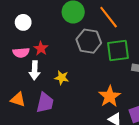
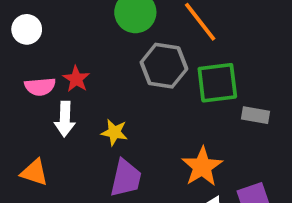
white circle: (23, 22) -> (27, 29), moved
purple trapezoid: (45, 103) -> (126, 178), moved

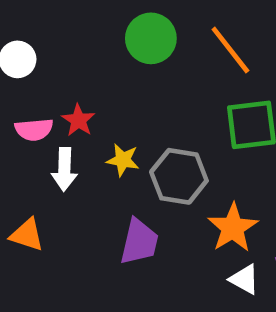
gray hexagon: (164, 66) -> (179, 176), moved
yellow star: (114, 132) -> (123, 160), moved

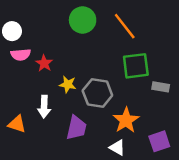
pink semicircle: (34, 130) -> (21, 55), moved
white arrow: (64, 169) -> (44, 107), moved
white triangle: (244, 279) -> (117, 148), moved

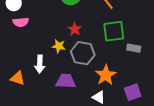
red star: (44, 63) -> (75, 29), moved
purple trapezoid: (76, 128) -> (66, 81), turned -100

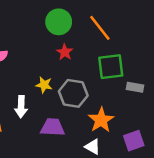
red star: (75, 29) -> (65, 52), moved

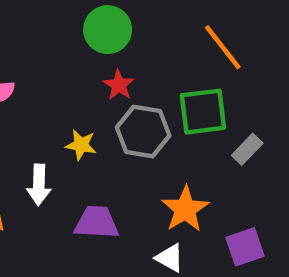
orange line: (100, 28) -> (223, 47), moved
gray rectangle: (135, 87) -> (247, 149), turned -56
gray hexagon: (73, 93) -> (143, 132), moved

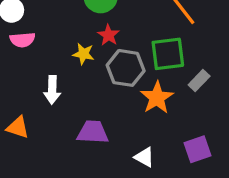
yellow star: (81, 145) -> (83, 54), moved
white arrow: (39, 185) -> (52, 90), moved
orange star: (185, 209) -> (157, 98), moved

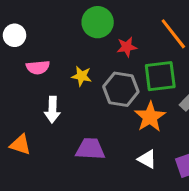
red star: (108, 35) -> (127, 47), moved, turned 30
pink semicircle: (22, 40) -> (38, 67), moved
white triangle: (144, 157) -> (147, 159), moved

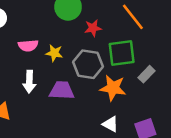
pink semicircle: (38, 67) -> (28, 46), moved
orange star: (150, 117) -> (113, 88), turned -30
purple trapezoid: (90, 149) -> (62, 90), moved

